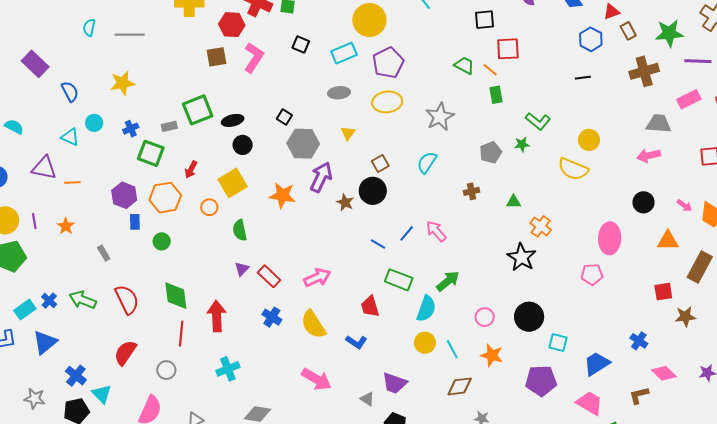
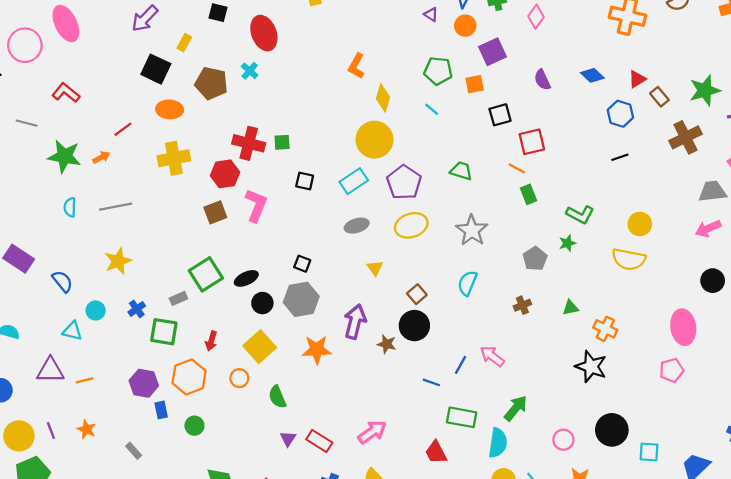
green trapezoid: (464, 65) -> (461, 171), moved
gray hexagon: (303, 144) -> (301, 299), moved

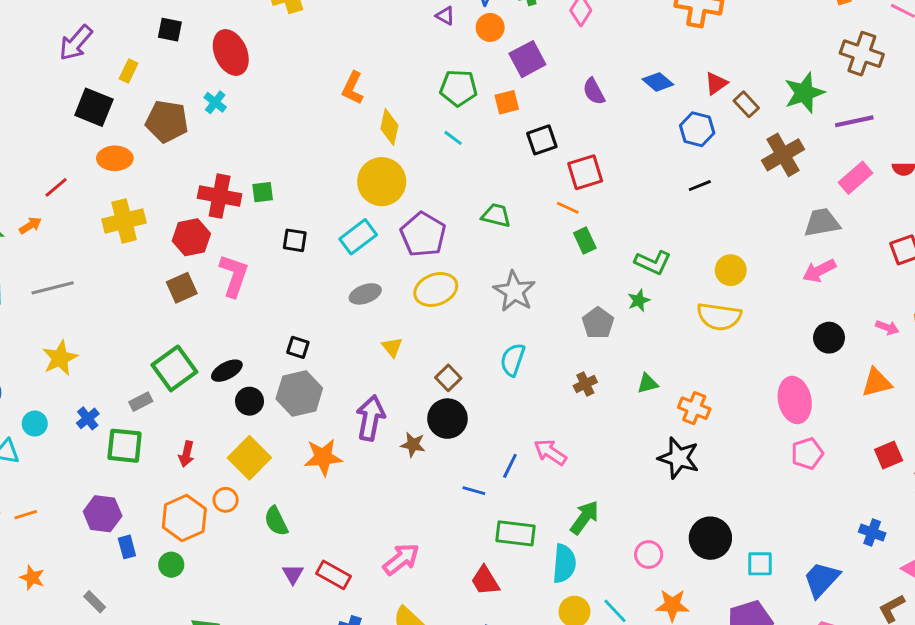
pink pentagon: (672, 370) -> (807, 454), moved
orange hexagon: (189, 377) -> (184, 518), moved

